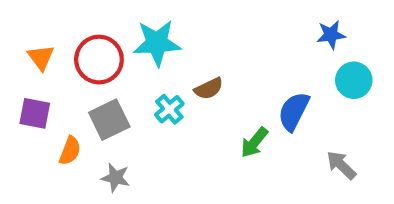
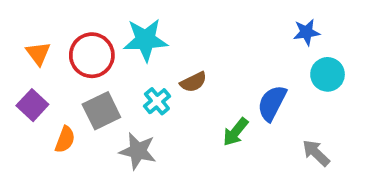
purple square: (35, 113) -> (32, 105), turned 32
gray star: (116, 178) -> (138, 151), moved, size x1.4

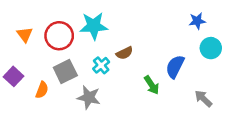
purple square: (32, 105) -> (14, 76), moved
green arrow: (236, 132) -> (152, 85), turned -72

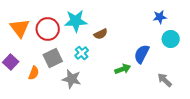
orange triangle: (25, 34) -> (20, 28), size x1.5
brown semicircle: (125, 53) -> (101, 34), moved
green arrow: (152, 85) -> (123, 69), turned -77

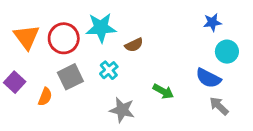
blue semicircle: (142, 54) -> (208, 78), moved, turned -90
green arrow: (123, 69) -> (163, 91), turned 49
gray star: (72, 79) -> (122, 110), moved

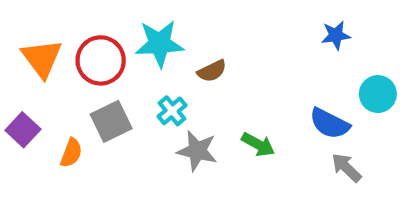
cyan circle: (227, 52) -> (378, 94), moved
gray star: (122, 110) -> (197, 151), moved

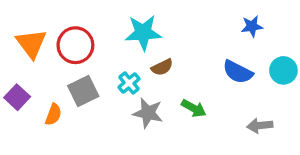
cyan star: (159, 44) -> (143, 33), moved
brown semicircle: (212, 71) -> (162, 67), moved
blue semicircle: (330, 123) -> (238, 72), moved
gray arrow: (346, 168) -> (260, 126), turned -50

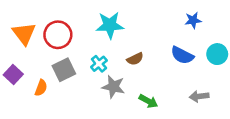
brown semicircle: (162, 67) -> (135, 59), moved
green arrow: (194, 108) -> (148, 101), moved

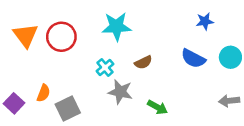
gray square: (64, 70) -> (68, 108), moved
purple square: (13, 75) -> (14, 103), moved
gray arrow: (199, 96) -> (229, 101), moved

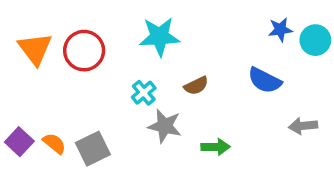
cyan circle: (230, 57) -> (315, 40), moved
orange semicircle: (43, 93) -> (54, 143), moved, turned -72
gray arrow: (229, 101) -> (303, 126), moved
green arrow: (157, 107) -> (215, 147), turned -30

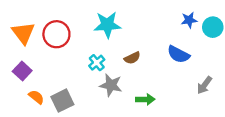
gray arrow: (303, 126) -> (204, 85), turned -48
purple square: (19, 142) -> (22, 71), moved

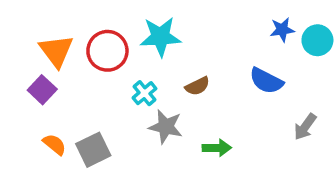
orange triangle: (23, 33) -> (56, 51), moved
red circle: (56, 34) -> (107, 51), moved
purple square: (22, 71) -> (42, 90), moved

